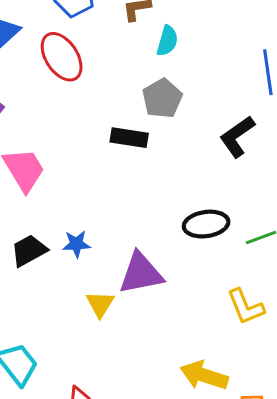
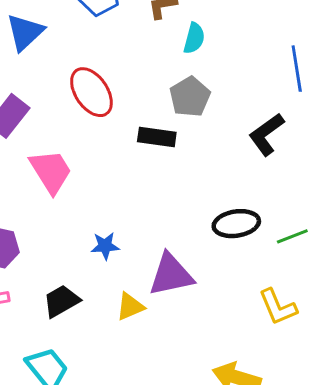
red ellipse: (62, 57) -> (91, 92), moved
black trapezoid: (29, 250) -> (61, 301), moved
yellow triangle: (100, 304) -> (130, 307), turned 36

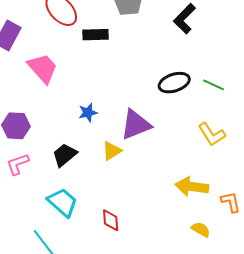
black rectangle: (157, 137) -> (96, 35), moved
green line: (292, 236) -> (214, 85), turned 55

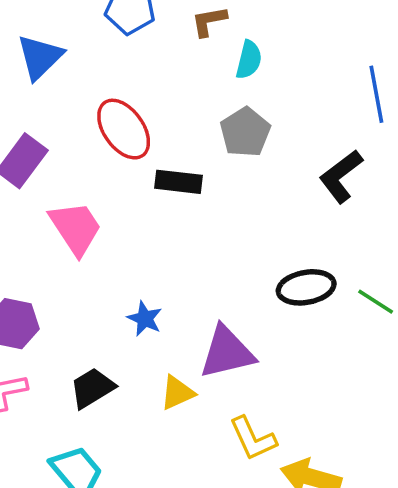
blue star: (88, 113) -> (145, 319), turned 30
yellow L-shape: (212, 134) -> (253, 439), moved

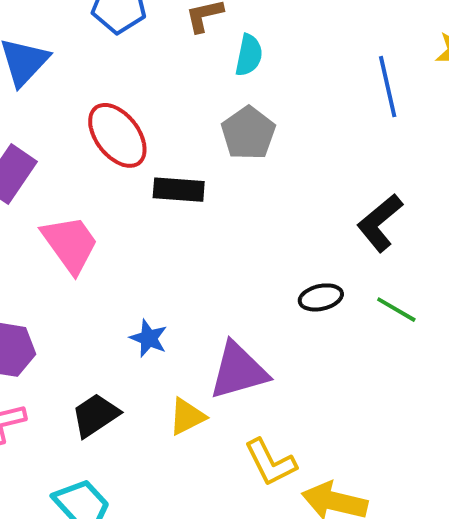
black L-shape: (341, 176) -> (380, 223), moved
black ellipse: (306, 287) -> (321, 297), size x0.7

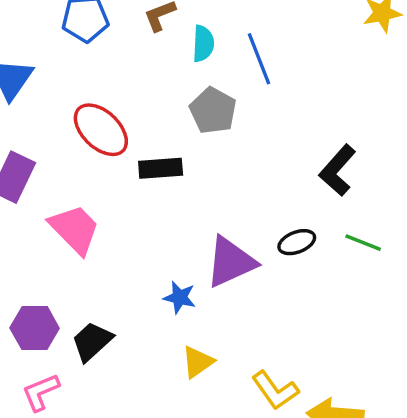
blue line: (388, 87) -> (259, 59), moved
blue star: (149, 338) -> (180, 297), moved
purple triangle: (239, 371) -> (231, 262), moved
black trapezoid: (95, 415) -> (92, 341), moved

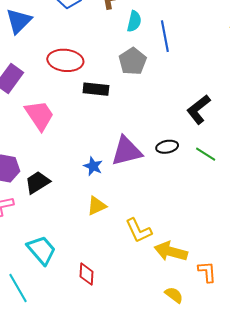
red ellipse: (101, 130) -> (65, 60), turned -48

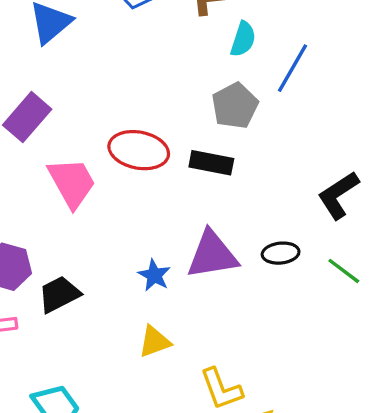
blue line: (165, 36) -> (292, 68), turned 36
red ellipse: (65, 60) -> (139, 150), moved
black rectangle: (96, 89) -> (211, 163), moved

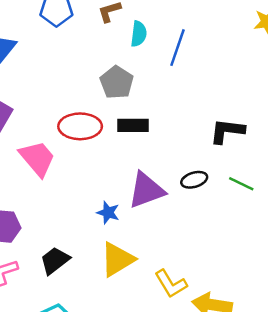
gray pentagon: (235, 106) -> (117, 82), moved
black L-shape: (338, 195) -> (227, 131), turned 51
black trapezoid: (59, 294) -> (55, 260), moved
yellow triangle: (155, 342) -> (117, 259), size x1.5

